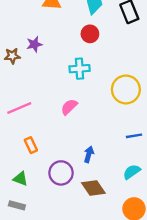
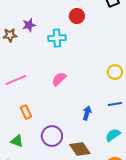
cyan cross: (80, 69) -> (57, 38), moved
yellow circle: (126, 89) -> (115, 72), moved, size x0.6
blue arrow: (89, 154) -> (87, 113), moved

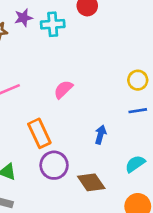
cyan cross: (57, 38) -> (53, 24), moved
blue line: (115, 104) -> (138, 111), moved
orange rectangle: (26, 112) -> (39, 133), moved, size x1.5

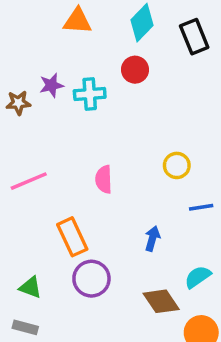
yellow circle: (138, 80) -> (177, 165), moved
pink semicircle: (63, 89) -> (104, 179), turned -48
brown diamond: (91, 182) -> (161, 301), moved

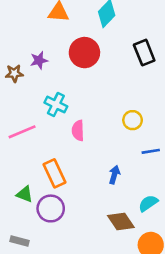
black rectangle: (194, 37) -> (144, 53), moved
red circle: (135, 70) -> (84, 53), moved, size x1.5
cyan cross: (90, 94) -> (56, 105), moved, turned 30
purple circle: (91, 279) -> (51, 208), moved
green triangle: (30, 287) -> (25, 194), moved

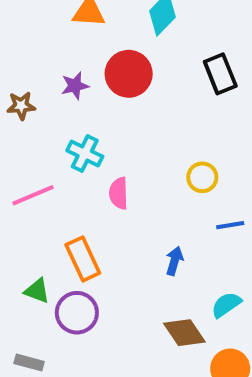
purple star: (39, 60) -> (75, 86), moved

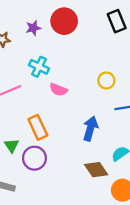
pink semicircle: (119, 193) -> (58, 90), turned -66
blue arrow: (174, 261) -> (90, 128), size x1.5
green triangle: (37, 291) -> (12, 146), turned 35

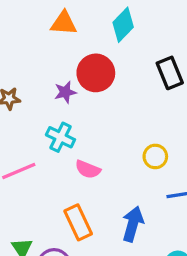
purple star: (33, 28) -> (65, 92), moved
orange rectangle: (38, 127) -> (78, 222), moved

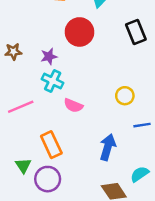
purple star: (65, 92) -> (49, 56), moved
orange rectangle: (78, 222) -> (51, 145), moved

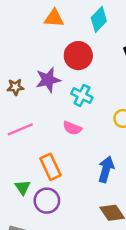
brown star: (13, 52) -> (15, 87), moved
purple star: (49, 56) -> (48, 80), size x1.5
cyan cross: (53, 81) -> (82, 95), moved

